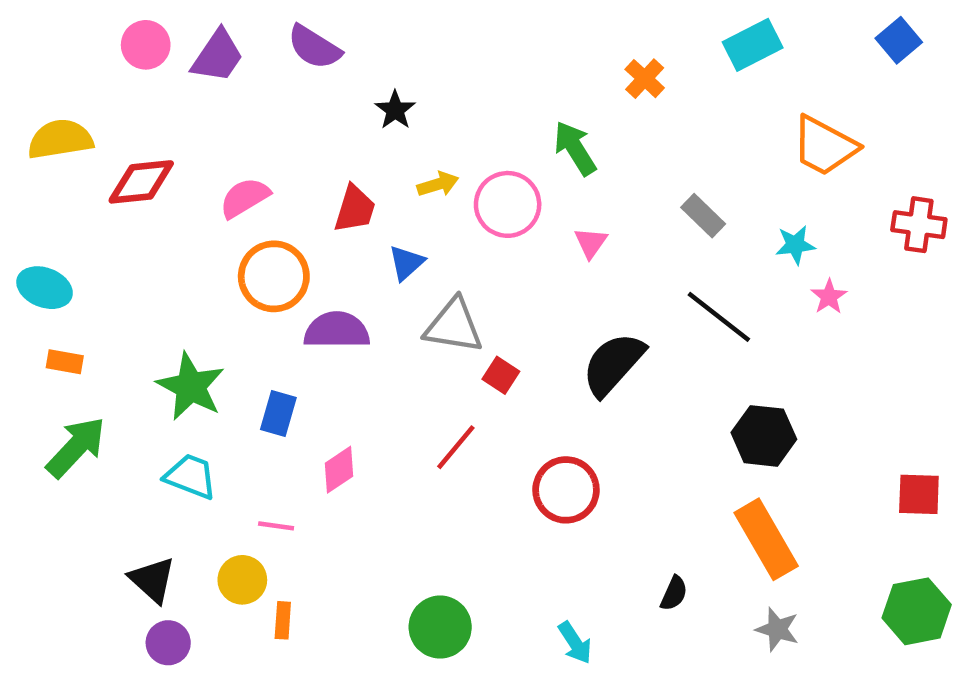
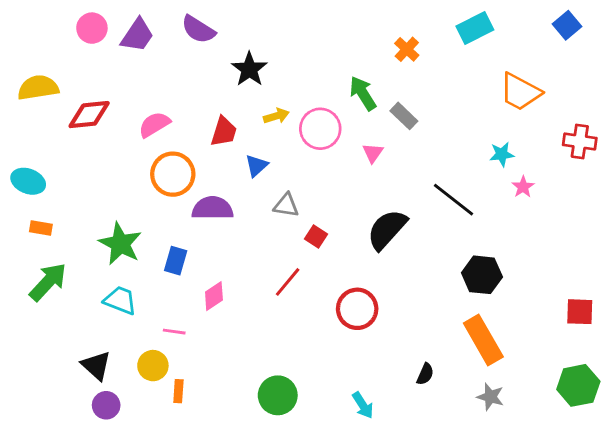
black star: (395, 110) -> (249, 69), size x1.4
gray rectangle: (703, 216) -> (404, 116), moved
gray triangle: (454, 326) -> (286, 205), size x0.7

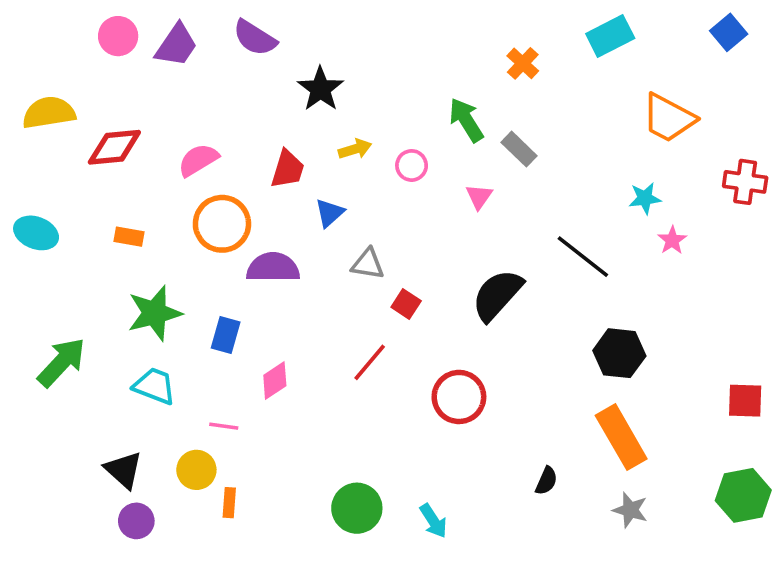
pink circle: (320, 129) -> (412, 165), size x0.6
orange rectangle: (41, 228) -> (129, 237), moved
green star: (120, 244) -> (155, 313), turned 30
cyan arrow: (363, 405) -> (433, 521), moved

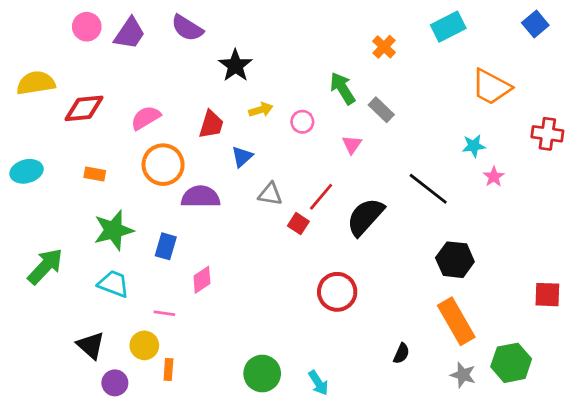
cyan ellipse: (36, 233) -> (26, 171), turned -36
red line: (370, 362) -> (321, 197), moved
green hexagon: (743, 495) -> (511, 363), moved
purple circle: (136, 521) -> (115, 383), moved

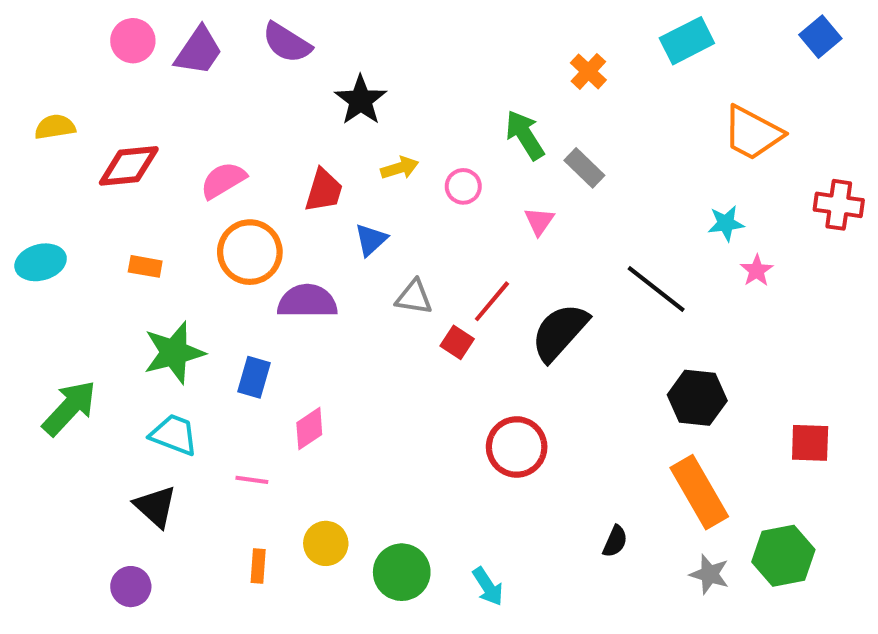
yellow semicircle: (36, 83) -> (55, 127), size x0.7
red square: (547, 295) -> (810, 443), moved
black triangle: (91, 345) -> (155, 507), moved
yellow circle: (144, 345) -> (326, 543), moved
purple circle: (115, 383) -> (131, 587), moved

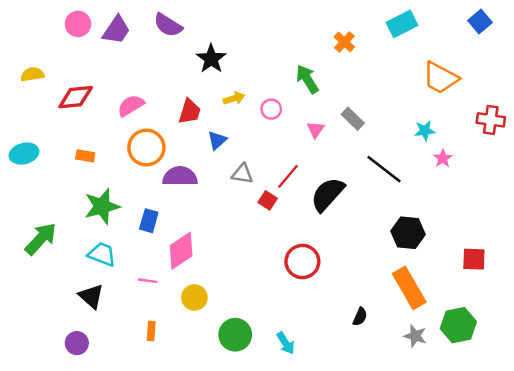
gray rectangle: (584, 168) -> (353, 119), moved
pink diamond: (309, 429) -> (181, 251), size x1.5
yellow circle: (326, 543) -> (194, 298), moved

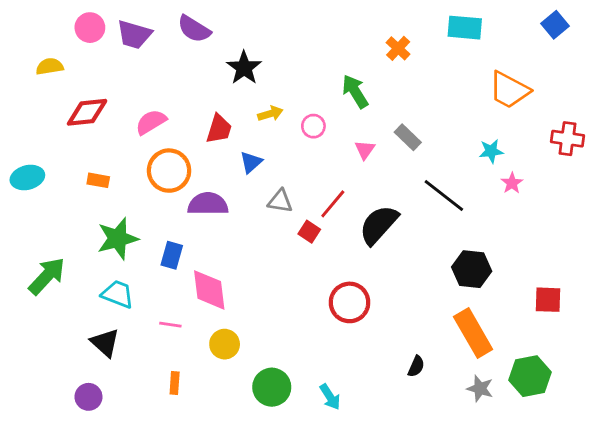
cyan rectangle: (402, 24) -> (465, 28), turned 32
purple trapezoid: (116, 30) -> (134, 34), turned 72
yellow semicircle: (32, 74) -> (50, 66), moved
pink diamond: (181, 251) -> (209, 290), turned -63

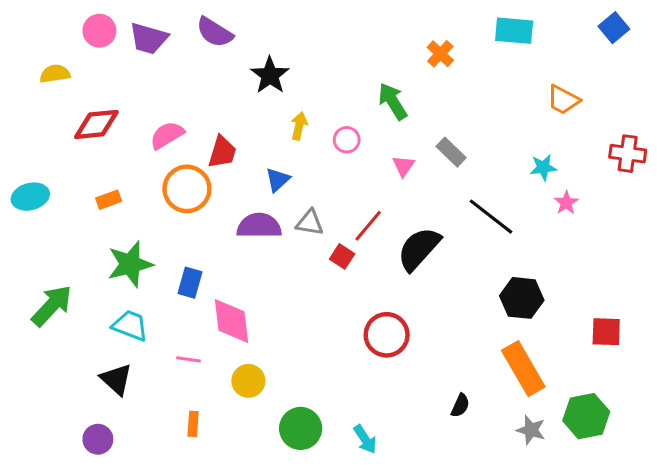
orange trapezoid: (509, 90) -> (563, 100), size x0.7
yellow arrow: (270, 114) -> (299, 126), turned -60
red trapezoid: (219, 129) -> (222, 152), moved
orange rectangle: (98, 180) -> (109, 200), turned -30
purple semicircle: (208, 204) -> (259, 226), moved

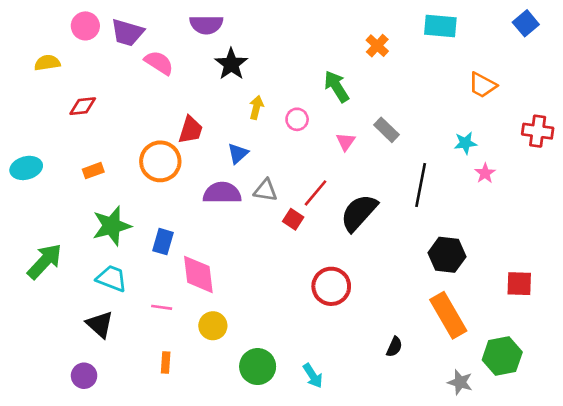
purple semicircle: (215, 32) -> (206, 25), moved, turned -32
red diamond: (96, 124) -> (83, 106), size x0.7
pink semicircle: (167, 135) -> (159, 63), moved, turned 64
black line: (491, 217) -> (421, 185), turned 63
gray star: (531, 430) -> (460, 382), moved

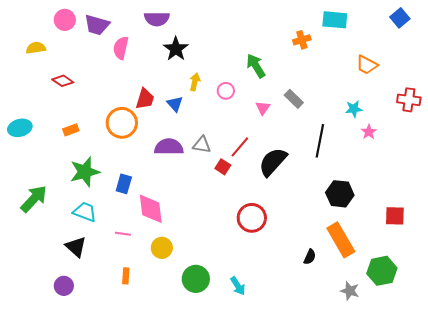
orange cross: (377, 46) -> (302, 40), moved, turned 30
pink semicircle: (159, 63) -> (121, 48), turned -110
red diamond: (83, 106) -> (63, 81), turned 40
blue triangle: (238, 153) -> (175, 104), moved, turned -30
black semicircle: (394, 347) -> (310, 257), moved

